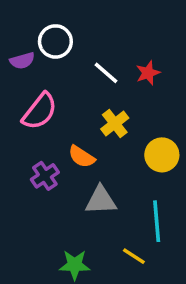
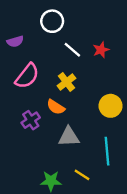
white circle: (55, 41) -> (52, 21), moved
yellow cross: (115, 124) -> (66, 82), moved
yellow line: (134, 256) -> (82, 175), moved

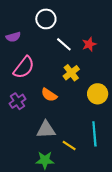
yellow cross: (66, 82) -> (71, 73), moved
purple cross: (31, 120) -> (17, 101), moved
gray triangle: (69, 137) -> (46, 130), moved
yellow line: (82, 175) -> (69, 145), moved

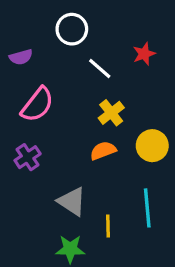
red star: (89, 44) -> (144, 54), moved
orange semicircle: (49, 95) -> (103, 151), moved, turned 126
gray triangle: (46, 130) -> (72, 201), turned 36
yellow line: (69, 145) -> (108, 226), turned 56

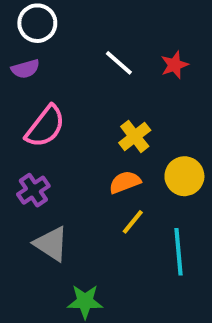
white circle: (72, 29) -> (37, 23), moved
white line: (100, 69) -> (119, 63), moved
gray triangle: (72, 201) -> (51, 244), moved
yellow line: (108, 226) -> (133, 222), moved, turned 40

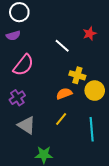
white line: (119, 63) -> (62, 46), moved
yellow cross: (135, 136) -> (77, 75), moved, turned -35
yellow line: (133, 222) -> (61, 119), moved

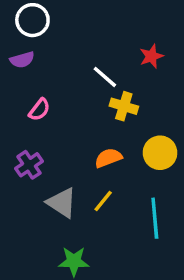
pink semicircle: (23, 65) -> (39, 110), size x0.6
yellow cross: (77, 75) -> (124, 106), moved
gray triangle: (26, 125) -> (62, 203), moved

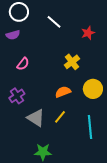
white line: (105, 77) -> (54, 22), moved
yellow cross: (124, 106) -> (72, 62), turned 35

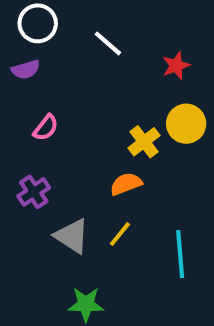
yellow cross: (72, 62) -> (144, 142), moved
yellow circle: (93, 89) -> (186, 124), moved

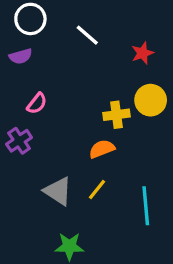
yellow cross: (144, 142) -> (116, 115), turned 30
purple cross: (34, 192) -> (19, 141), moved

